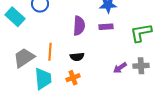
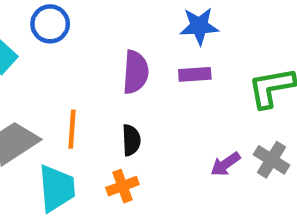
black semicircle: (77, 57) -> (131, 140), turned -88
gray cross: (141, 66) -> (271, 160), turned 35

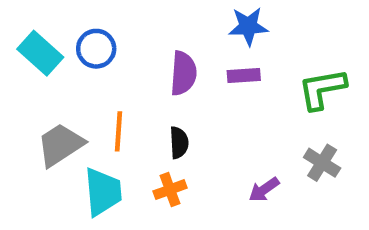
blue circle: (50, 24) -> (96, 49), moved
purple arrow: (225, 164) -> (264, 190), moved

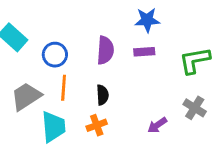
blue circle: (96, 49) -> (55, 55), moved

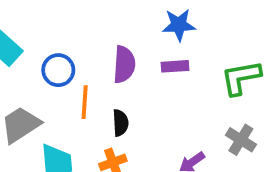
orange line: (64, 88) -> (85, 102), moved

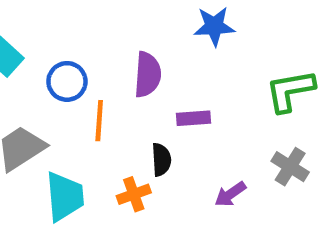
purple rectangle: (175, 66) -> (194, 118), moved
black semicircle: (120, 123) -> (161, 160), moved

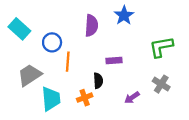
blue star: (214, 26) -> (124, 15), turned -30
purple semicircle: (148, 75) -> (91, 26), moved

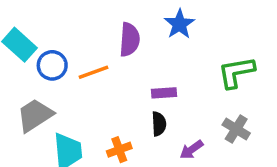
blue circle: (52, 42) -> (52, 65), moved
orange line: (68, 62) -> (93, 72), moved, turned 66
black semicircle: (98, 81) -> (159, 124), moved

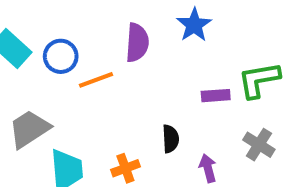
blue circle: (52, 65) -> (61, 56), moved
purple rectangle: (164, 93) -> (216, 96), moved
purple arrow: (191, 150) -> (208, 168), turned 110

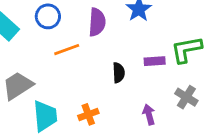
blue circle: (61, 56) -> (48, 16), moved
black semicircle: (171, 139) -> (119, 73), moved

